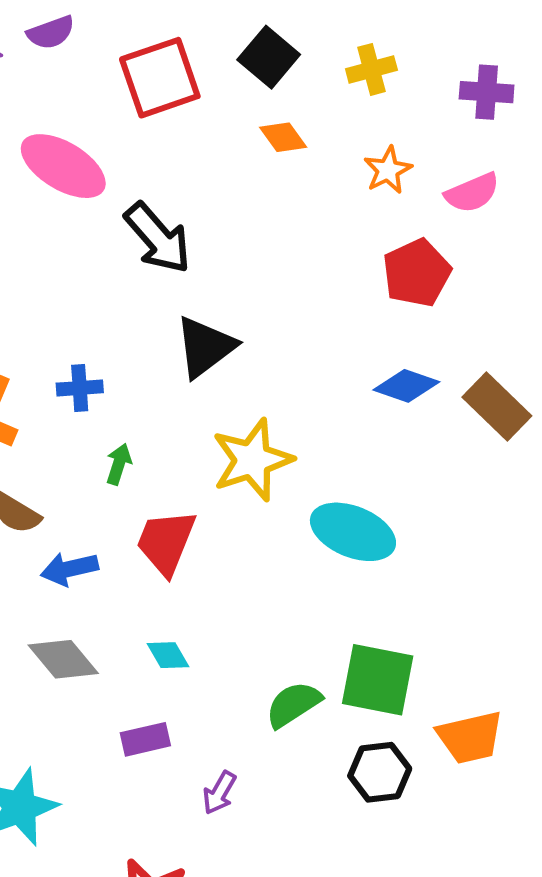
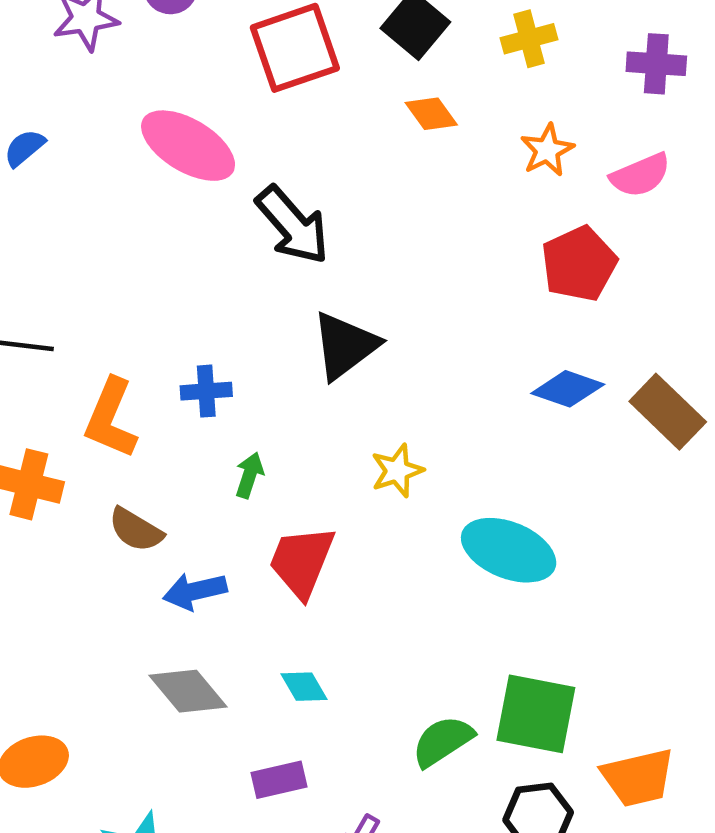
yellow star: (252, 460) -> (397, 471), size x0.6

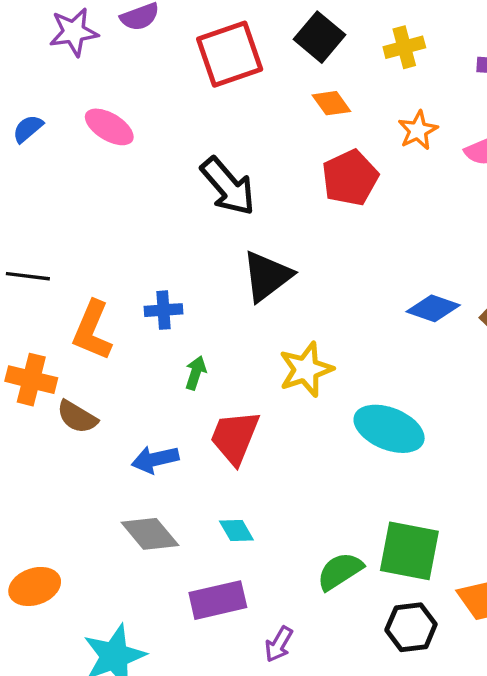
pink ellipse: (188, 146) -> (109, 127), moved, size x0.7
red pentagon: (579, 264) -> (350, 178), moved
yellow star: (397, 471) -> (306, 369), size x1.4
brown semicircle: (136, 530) -> (77, 417), moved
purple rectangle: (279, 780) -> (218, 600), size x1.4

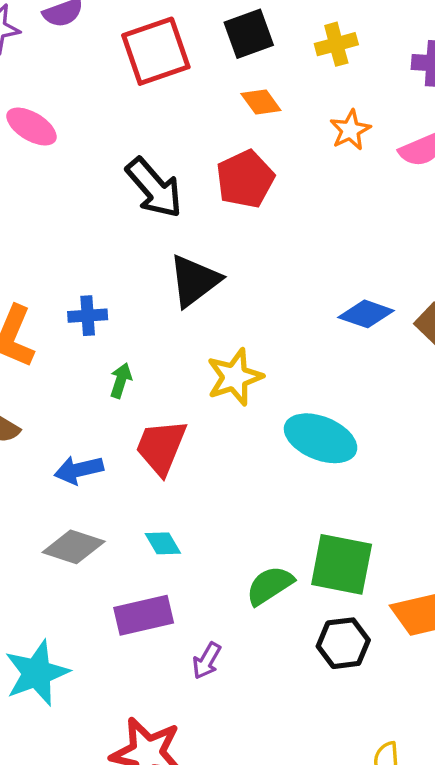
black square: (320, 37) -> (249, 34), turned 30
red pentagon: (350, 178) -> (245, 179), moved
gray diamond: (150, 534) -> (74, 547), turned -32

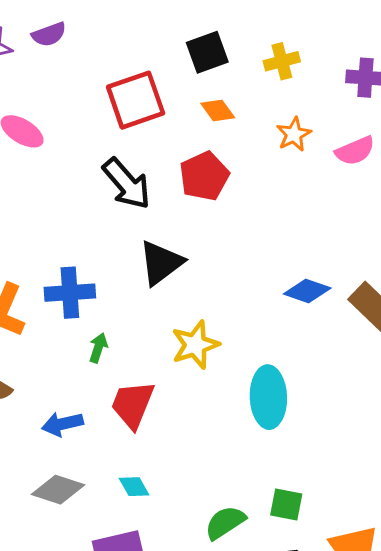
red square: (156, 51) -> (136, 100), moved
blue cross: (88, 316) -> (70, 293), size x1.5
cyan ellipse: (321, 438) -> (268, 397), turned 66
green square: (342, 564) -> (286, 505), size x0.6

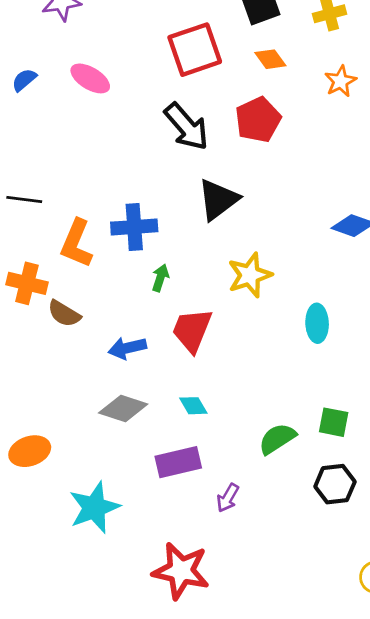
cyan ellipse: (268, 397) -> (317, 323), size x0.7

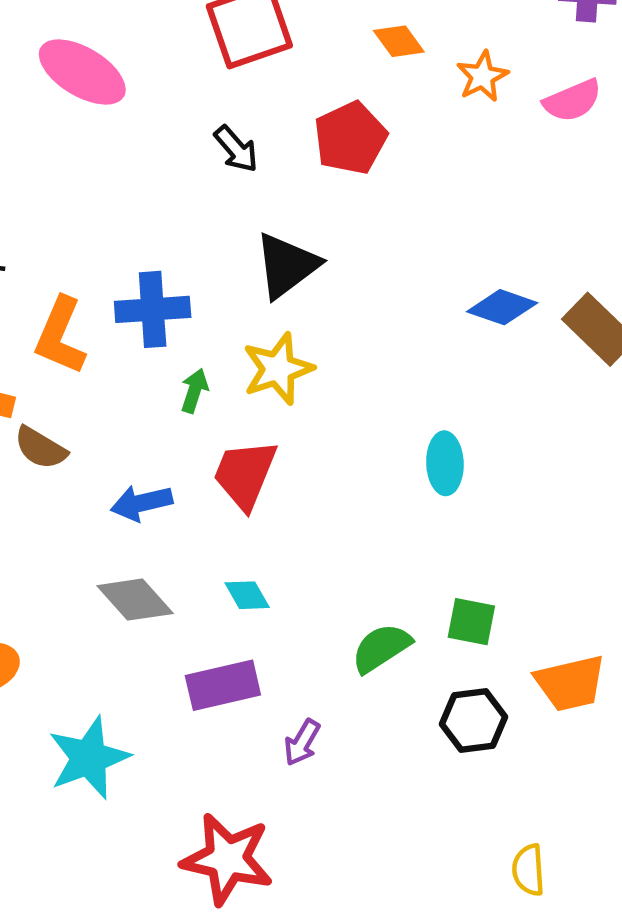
orange diamond: (270, 59) -> (399, 41), moved
pink ellipse: (90, 78) -> (82, 72), size x1.4
black arrow: (186, 127) -> (236, 149), size x0.6
yellow star: (250, 275) -> (278, 369), moved
gray diamond: (123, 408) -> (135, 600), turned 30

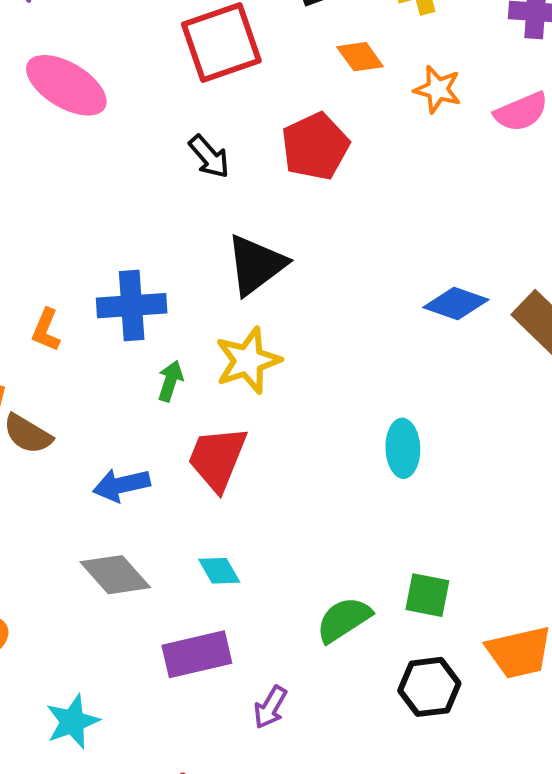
orange star: (482, 76) -> (438, 89), turned -30
orange L-shape: (60, 336) -> (46, 330), size x0.6
cyan star: (89, 758) -> (72, 722), size x0.7

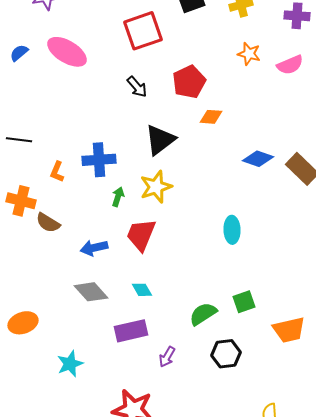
orange diamond: (360, 57) -> (211, 117), moved, turned -50
green square: (427, 595) -> (244, 302), turned -30
black hexagon: (429, 687) -> (226, 354), moved

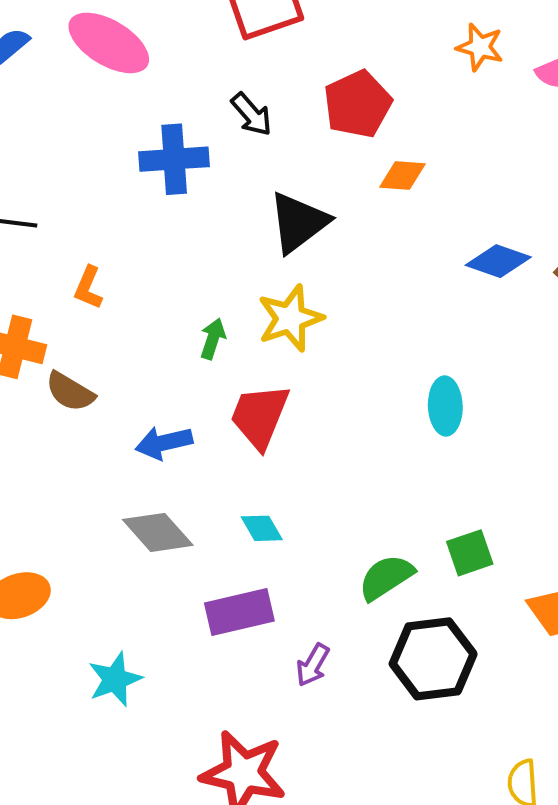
blue cross: (99, 160) -> (174, 159), moved
black hexagon: (226, 354) -> (433, 659), size x1.4

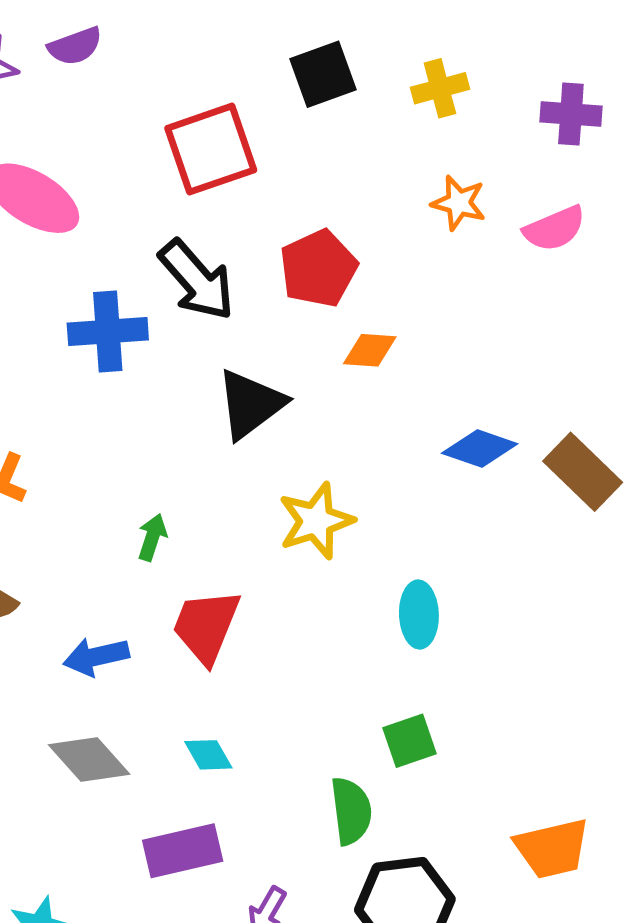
black arrow: (252, 114) -> (197, 280), size x1.6
yellow star: (290, 318) -> (316, 521), moved
green square: (470, 553) -> (410, 741), moved
green semicircle: (386, 577) -> (351, 811), turned 116

